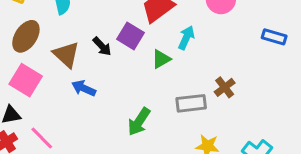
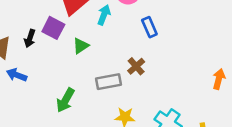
blue rectangle: (274, 37) -> (149, 27), moved, turned 54
cyan arrow: (186, 38) -> (104, 15), moved
black arrow: (102, 46) -> (30, 38), turned 66

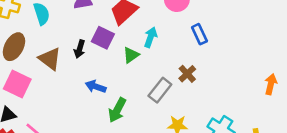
cyan arrow: (104, 15) -> (151, 37), moved
blue arrow: (17, 75) -> (96, 87), moved
gray rectangle: (109, 82) -> (160, 90), turned -40

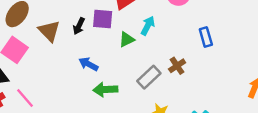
blue rectangle: (199, 34) -> (206, 37), moved
purple square: (103, 38) -> (103, 19), turned -30
green arrow: (117, 110) -> (105, 90), turned 50

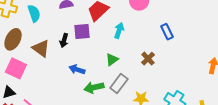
green triangle: (127, 39) -> (112, 60), moved
gray rectangle: (149, 77) -> (119, 84), moved

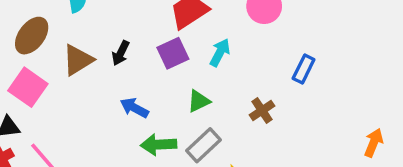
purple square: (82, 31) -> (173, 53), moved, turned -30
blue rectangle: (167, 32) -> (304, 69), turned 42
brown triangle: (41, 48) -> (78, 60), turned 42

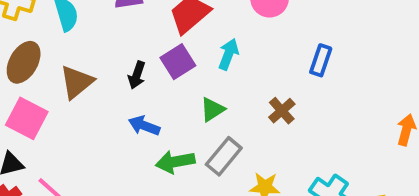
black arrow: (121, 53) -> (137, 75), moved

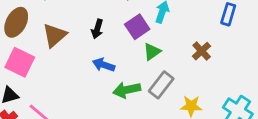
purple square: (178, 62) -> (137, 27), moved

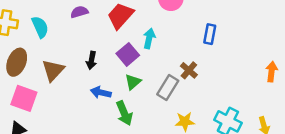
green triangle: (152, 52) -> (133, 82), moved
gray rectangle: (161, 85) -> (168, 88), moved
green arrow: (127, 90) -> (124, 113), turned -95

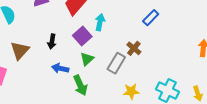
blue rectangle: (210, 34) -> (151, 18), turned 35

